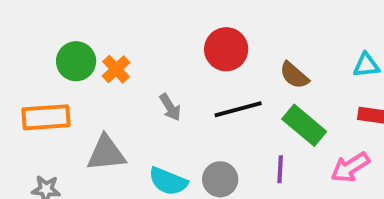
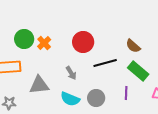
red circle: (226, 49) -> (83, 42), moved
gray arrow: (170, 107) -> (71, 73), moved

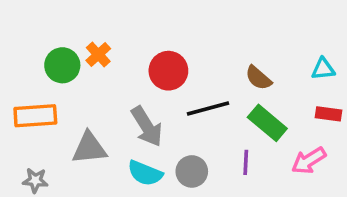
orange cross: (44, 43) -> (98, 54), moved
gray arrow: (71, 73) -> (147, 126), size x1.6

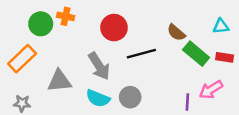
orange cross: (98, 54) -> (66, 16), turned -35
orange rectangle: (35, 116) -> (22, 59), turned -40
green rectangle: (267, 123) -> (196, 54), moved
purple line: (246, 162) -> (187, 102), moved

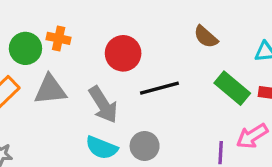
brown semicircle: (176, 33) -> (206, 37), moved
gray triangle: (59, 81) -> (50, 90), moved

